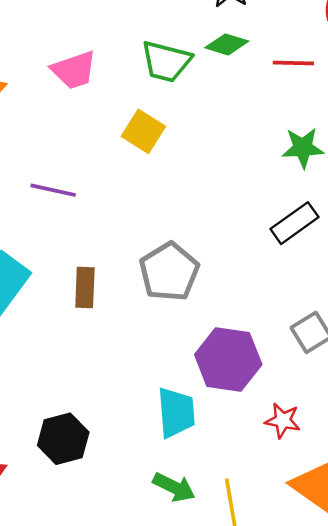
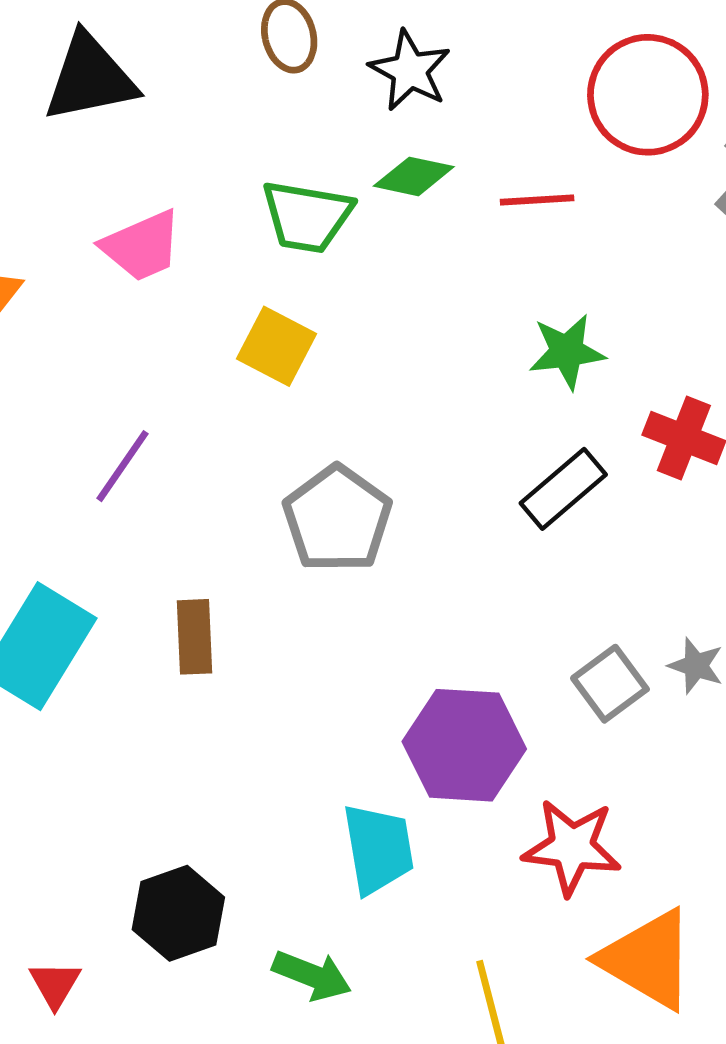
purple line: (53, 190) -> (123, 466), turned -63
gray pentagon: (169, 272) -> (337, 519), moved
red star: (283, 421) -> (572, 847), size x1.5
green arrow: (174, 487) -> (312, 975), moved

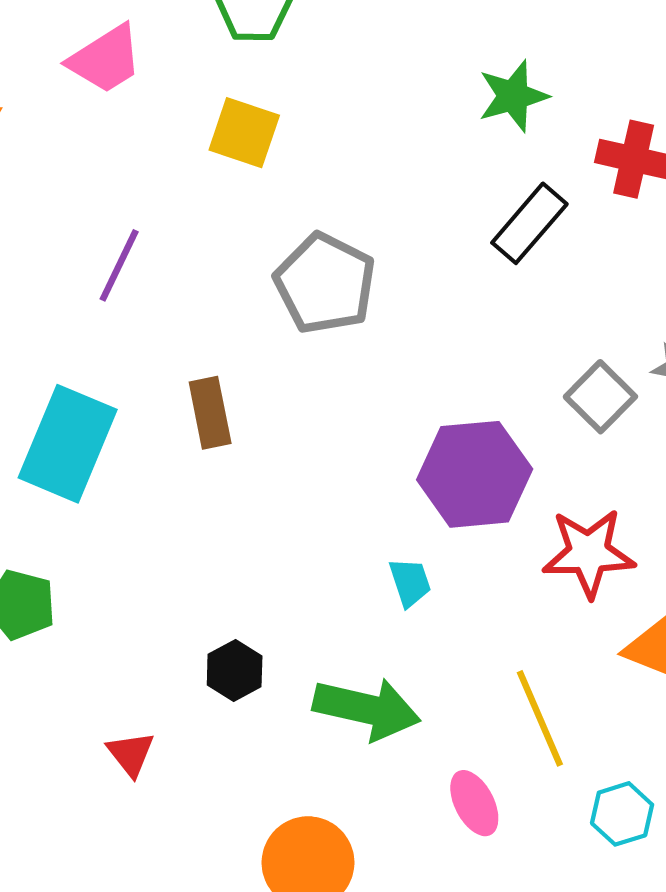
cyan trapezoid: (378, 849) -> (410, 582), size x0.6
black hexagon: (178, 913) -> (235, 671), size x0.7
green arrow: (312, 975) -> (367, 709), size x1.4

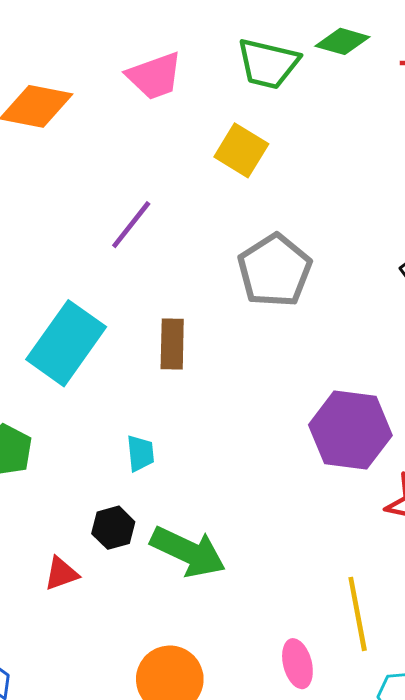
cyan trapezoid: (410, 582) -> (140, 453), moved
black hexagon: (235, 671) -> (113, 528), moved
green arrow: (367, 709) -> (188, 552), moved
red triangle: (131, 754) -> (61, 574), turned 36

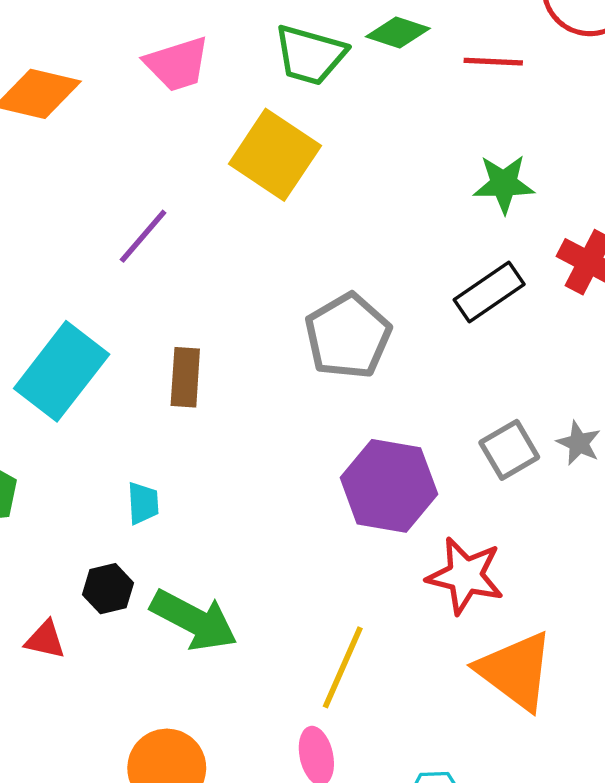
yellow square: (241, 150) -> (275, 155), size x1.4
gray pentagon: (275, 271) -> (348, 336), moved
red triangle: (61, 574) -> (45, 640), turned 30
yellow line: (358, 614) -> (343, 667), moved, turned 32

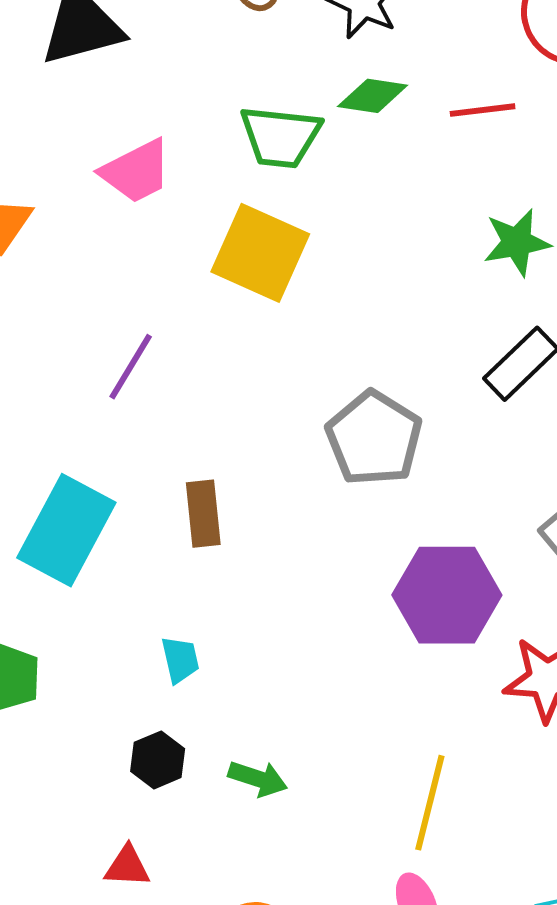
green arrow: (194, 620) -> (258, 779), size x0.6
red triangle: (45, 640) -> (127, 867), moved

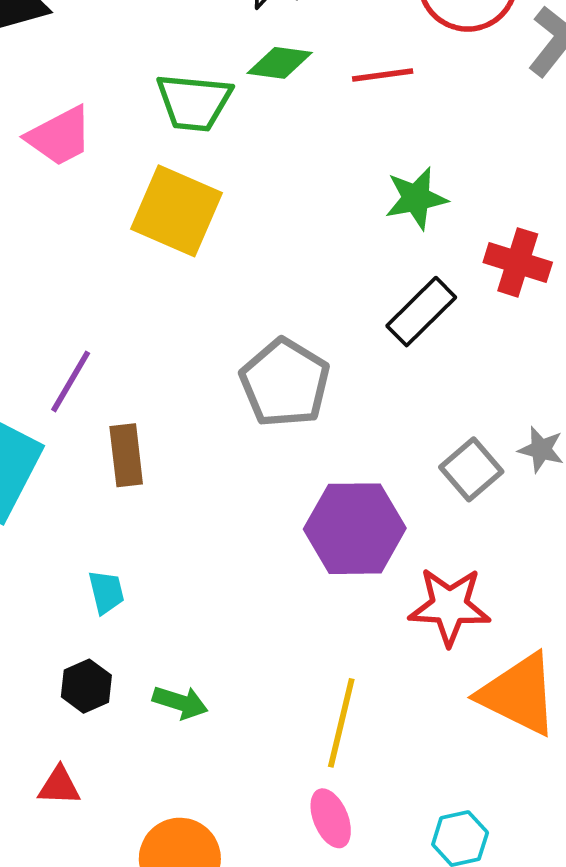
purple line: (131, 367) -> (71, 381), moved

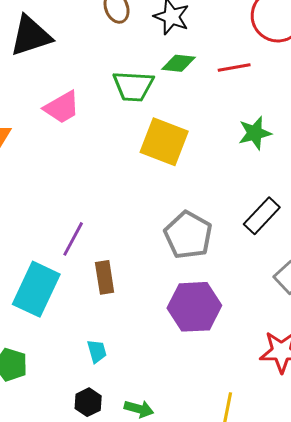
yellow square: (177, 211) -> (164, 142), moved
black rectangle: (421, 312) -> (262, 216), moved
purple hexagon: (355, 529) -> (194, 307), moved

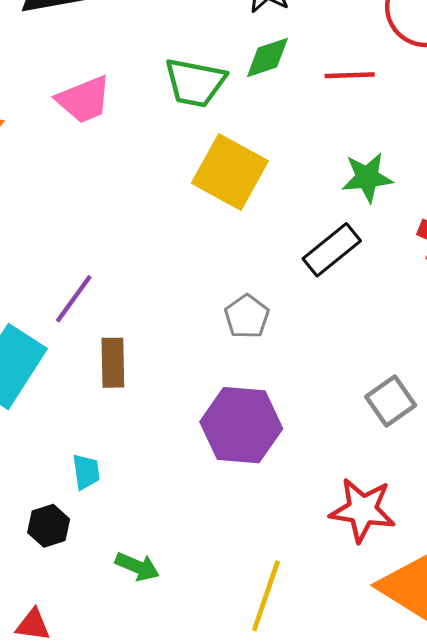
green diamond: (179, 63) -> (267, 57), turned -32
black rectangle: (262, 216) -> (332, 250), moved
gray pentagon: (188, 235) -> (247, 317), size x0.6
black hexagon: (88, 402) -> (49, 526), moved

